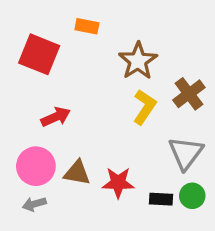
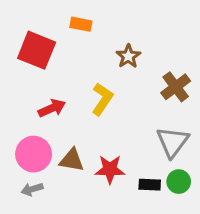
brown star: (138, 61) -> (128, 56), size x0.7
yellow L-shape: (145, 107) -> (102, 99), moved

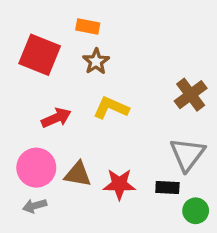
brown star: (128, 56) -> (96, 61), moved
yellow L-shape: (102, 99) -> (111, 108), turned -100
green circle: (179, 182) -> (196, 211), moved
black rectangle: (150, 185) -> (167, 188), moved

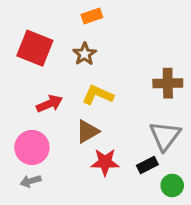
orange rectangle: (88, 27) -> (92, 16), moved, turned -30
brown cross: (191, 95) -> (168, 83), turned 36
brown triangle: (78, 174) -> (87, 131), moved, turned -40
black rectangle: (167, 188) -> (147, 165), turned -30

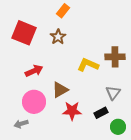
orange rectangle: (92, 16) -> (63, 11), turned -32
yellow L-shape: (98, 95) -> (88, 65), moved
gray triangle: (165, 136) -> (113, 93), size x0.7
pink circle: (32, 147) -> (34, 102), moved

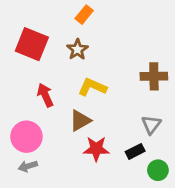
yellow L-shape: (88, 65) -> (92, 87), moved
red arrow: (34, 71) -> (45, 95), turned -90
pink circle: (34, 102) -> (26, 137), moved

